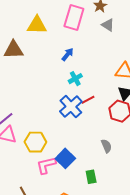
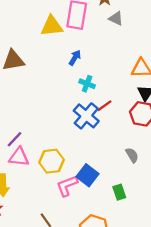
yellow triangle: (37, 25) -> (52, 26), moved
cyan cross: (75, 79) -> (87, 84), turned -32

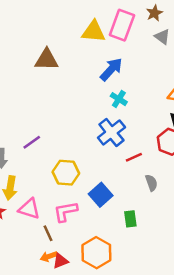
blue arrow: (75, 58) -> (111, 69), size x1.5
red line: (105, 106) -> (134, 157), moved
pink triangle: (19, 157) -> (29, 209), moved
pink L-shape: (67, 186) -> (65, 212), moved

